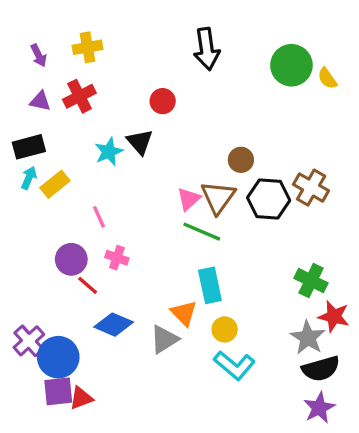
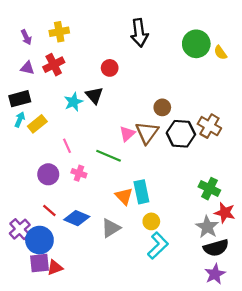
green line: (202, 232) -> (109, 156), moved
red line: (88, 285) -> (49, 210), moved
orange triangle: (184, 313) -> (124, 196), moved
cyan L-shape: (234, 365) -> (158, 246), turned -84

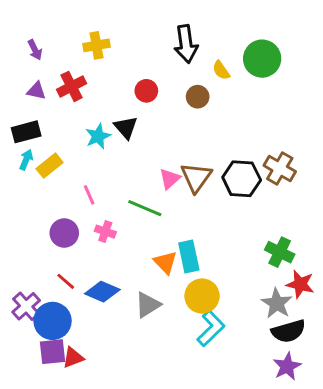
yellow cross: (59, 32) -> (96, 45), moved
yellow semicircle: (220, 53) -> (221, 70), moved
brown circle: (162, 107) -> (198, 97), moved
yellow circle: (151, 221) -> (202, 296), size x1.5

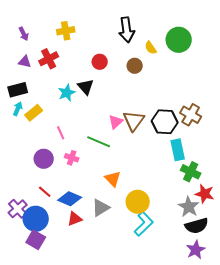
cyan rectangle: (189, 256) -> (178, 150), moved
purple square: (53, 352) -> (36, 240), turned 36
red triangle: (73, 358) -> (75, 219), moved

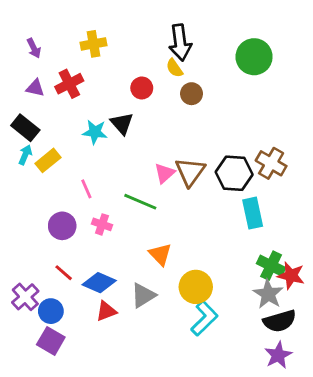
yellow semicircle: (151, 48) -> (174, 68), moved
black rectangle: (18, 90) -> (25, 128), turned 54
cyan star: (67, 93) -> (95, 132), turned 30
green cross: (191, 172) -> (271, 266), moved
blue circle: (36, 219) -> (51, 311), size x0.7

